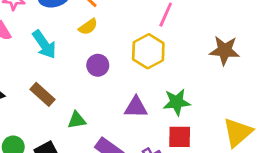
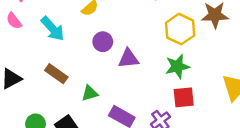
yellow hexagon: (148, 51) -> (180, 29), moved
purple triangle: (136, 107) -> (128, 59), moved

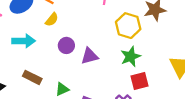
cyan arrow: (53, 29) -> (24, 41), turned -40

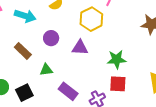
yellow hexagon: (128, 26) -> (91, 19), moved
purple circle: (66, 45) -> (51, 38), moved

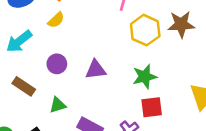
cyan arrow: (25, 16) -> (19, 41), turned 135
yellow hexagon: (91, 19) -> (145, 30), moved

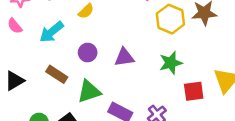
green triangle: (58, 105) -> (89, 91), size x1.5
red square: (152, 107) -> (194, 91), moved

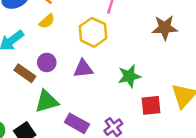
yellow hexagon: (170, 19) -> (93, 32), moved
brown rectangle: (57, 74) -> (25, 73), moved

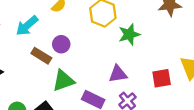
purple triangle: (83, 69) -> (118, 74), moved
green star: (129, 76) -> (129, 34), moved

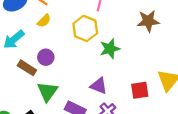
purple triangle: (118, 74) -> (99, 86), turned 30
green triangle: (63, 81) -> (47, 92), turned -35

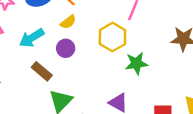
purple circle: (46, 57) -> (66, 48), moved

